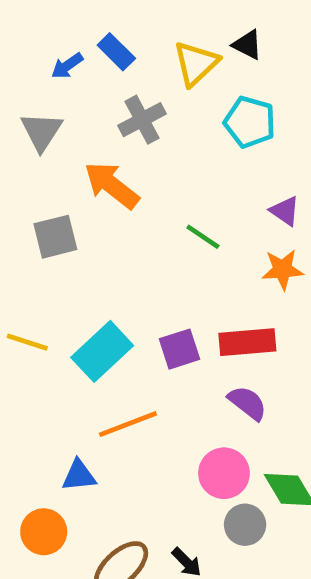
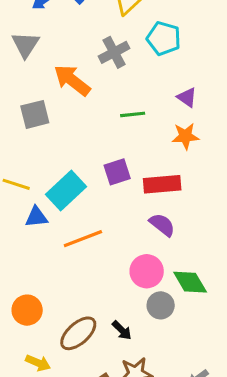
gray cross: (142, 120) -> (114, 52), moved
green line: (203, 237) -> (133, 114), turned -40
purple square: (179, 349) -> (117, 172), moved
blue triangle: (79, 476) -> (36, 217), moved

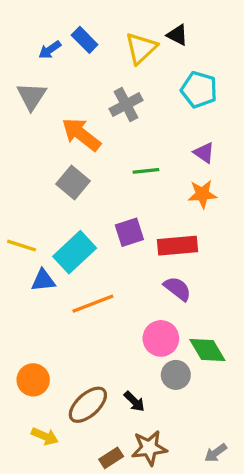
cyan pentagon: (164, 38) -> (199, 90), moved
gray square: (35, 114) -> (73, 183), moved, turned -36

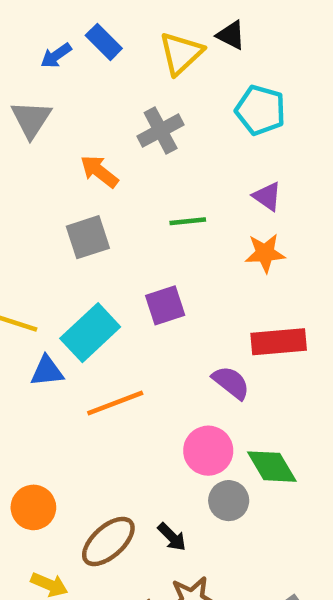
orange arrow: (81, 134) -> (99, 171), size x0.7
gray square: (73, 183) -> (88, 237), turned 32
red rectangle: (177, 246) -> (279, 342), moved

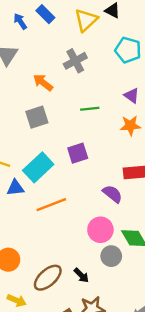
blue arrow: (56, 56) -> (20, 21), turned 91

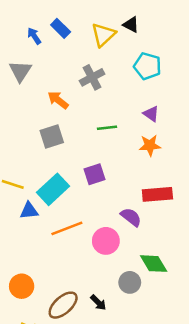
pink circle: (100, 230) -> (106, 241), moved

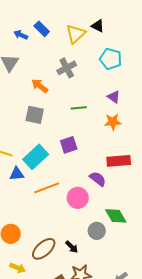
blue arrow: (34, 36) -> (21, 35), turned -32
gray square: (52, 137) -> (35, 115), turned 30

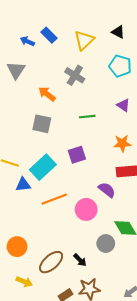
black triangle: (98, 26) -> (118, 32), moved
gray cross: (67, 68) -> (75, 75), turned -30
orange star: (113, 122) -> (122, 143), moved

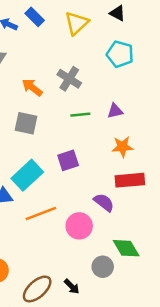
gray cross: (75, 75) -> (69, 79), moved
purple triangle: (123, 105) -> (115, 111), moved, turned -48

